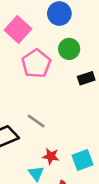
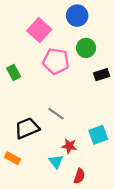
pink pentagon: (36, 64) -> (56, 61), turned -30
cyan square: (83, 160) -> (98, 135), moved

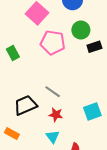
black rectangle: (102, 75) -> (94, 47), moved
red star: (69, 146) -> (56, 115), moved

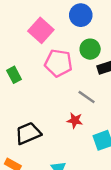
gray line: (53, 92) -> (87, 97), moved
red star: (56, 115) -> (75, 120), moved

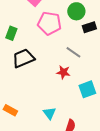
green rectangle: (14, 75) -> (11, 33), turned 48
black trapezoid: (28, 133) -> (23, 58), moved

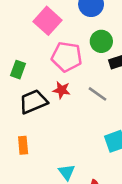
red star: (63, 72) -> (62, 90), moved
orange rectangle: (10, 110) -> (23, 145), moved, turned 56

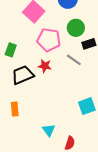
gray line: (97, 94) -> (74, 60), moved

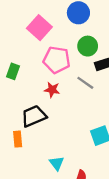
black trapezoid: (23, 75) -> (34, 116), moved

